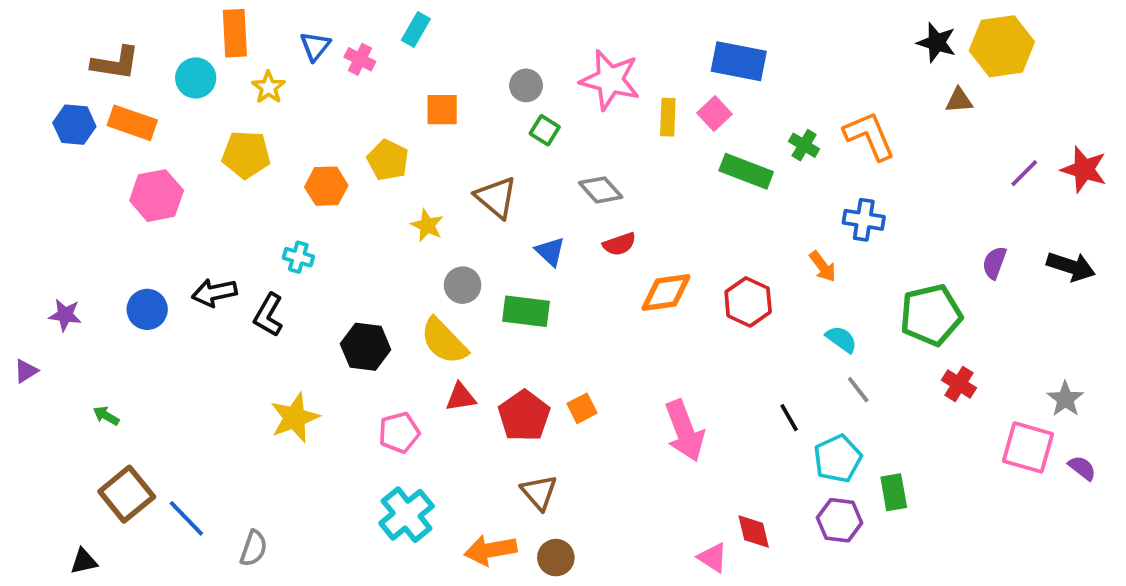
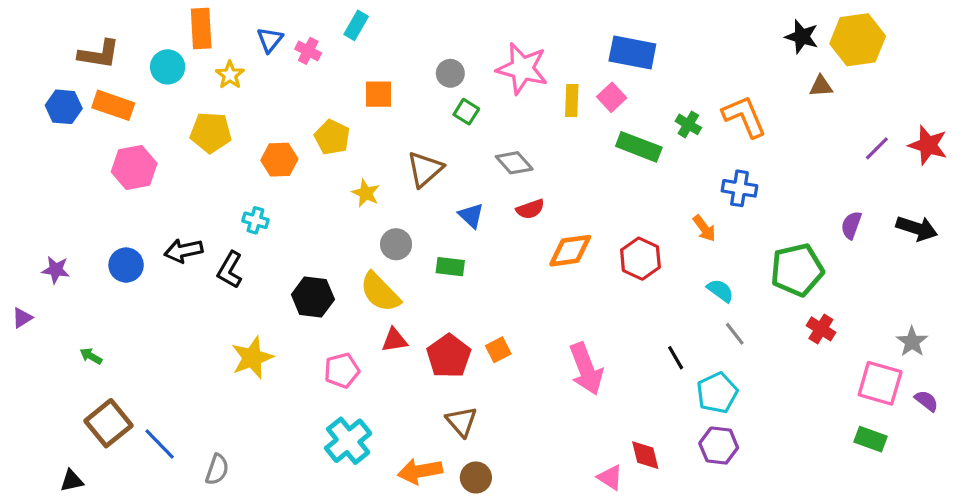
brown triangle: (496, 197) -> (425, 169), turned 39
green rectangle: (526, 311) -> (450, 267), size x0.7
green rectangle: (894, 492) -> (870, 439), moved, turned -60

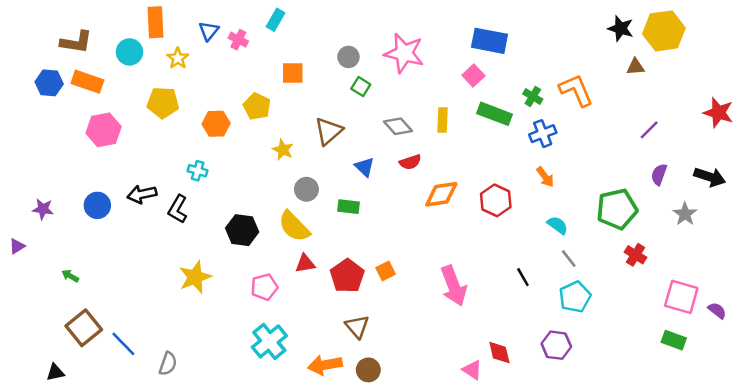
yellow rectangle: (572, 100) -> (443, 120), moved
purple line: (877, 148) -> (649, 130), moved
blue cross: (739, 188) -> (543, 134), moved, turned -30
gray star: (912, 342) -> (685, 214), moved
cyan pentagon: (717, 393) -> (575, 297), moved

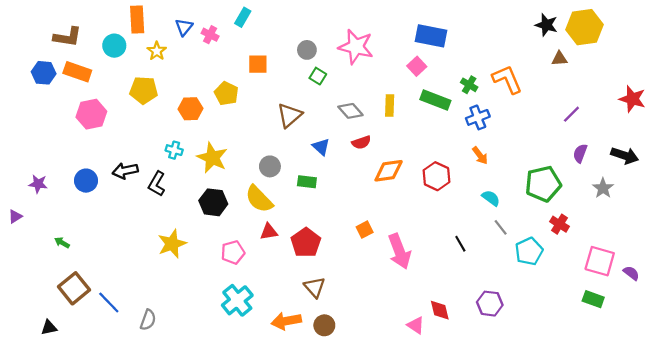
yellow star: (283, 150) -> (212, 158), moved, size x1.6
orange square: (386, 271) -> (365, 230), moved
cyan pentagon: (575, 297) -> (529, 251), moved

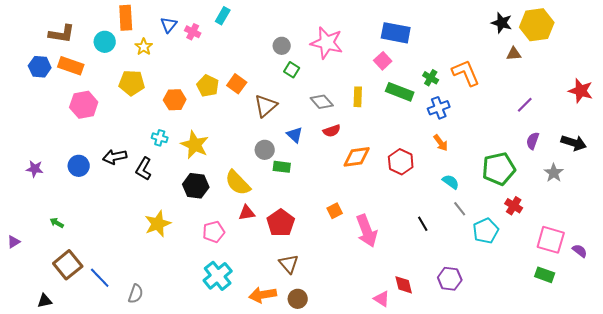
orange square: (258, 64) -> (237, 84), moved, turned 36
gray circle: (270, 166) -> (265, 150), moved
purple triangle: (15, 216) -> (14, 242), moved

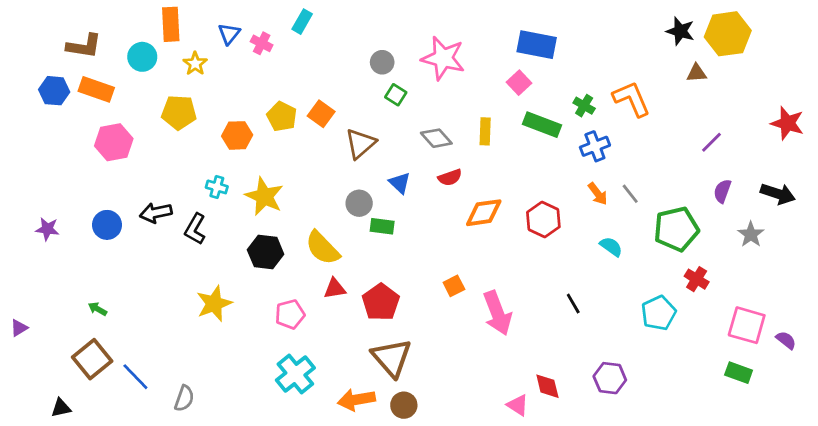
gray line: (460, 209) -> (630, 194), moved
green arrow: (57, 223) -> (98, 309), moved
brown triangle: (289, 264) -> (392, 358), size x1.5

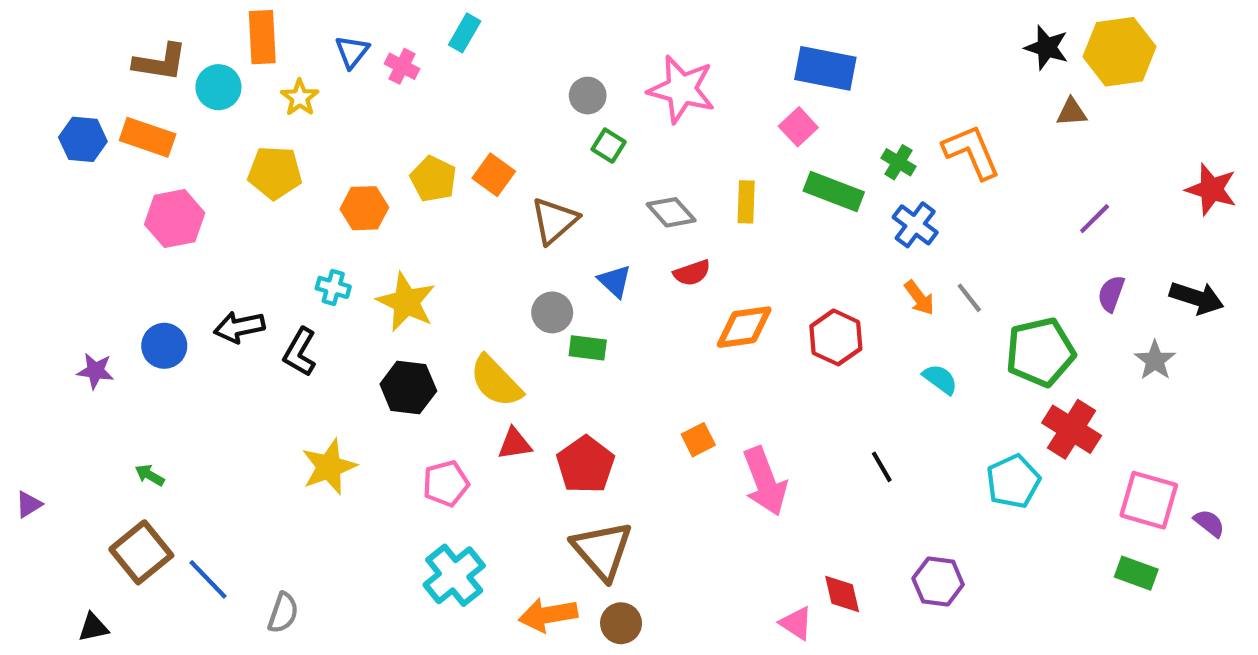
brown L-shape: (84, 46) -> (160, 62), moved
blue cross: (595, 146) -> (915, 225), turned -32
purple star: (47, 229) -> (95, 371), moved
red cross: (697, 279) -> (1072, 429), size x1.5

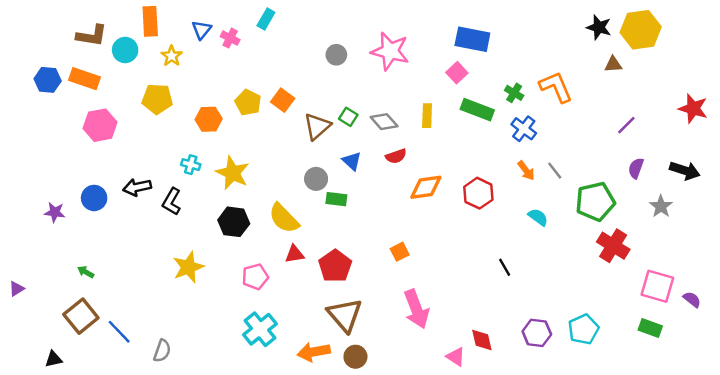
green square: (609, 146) -> (348, 117), moved
pink arrow: (765, 481) -> (416, 309), moved
cyan pentagon: (1013, 481) -> (583, 329), moved

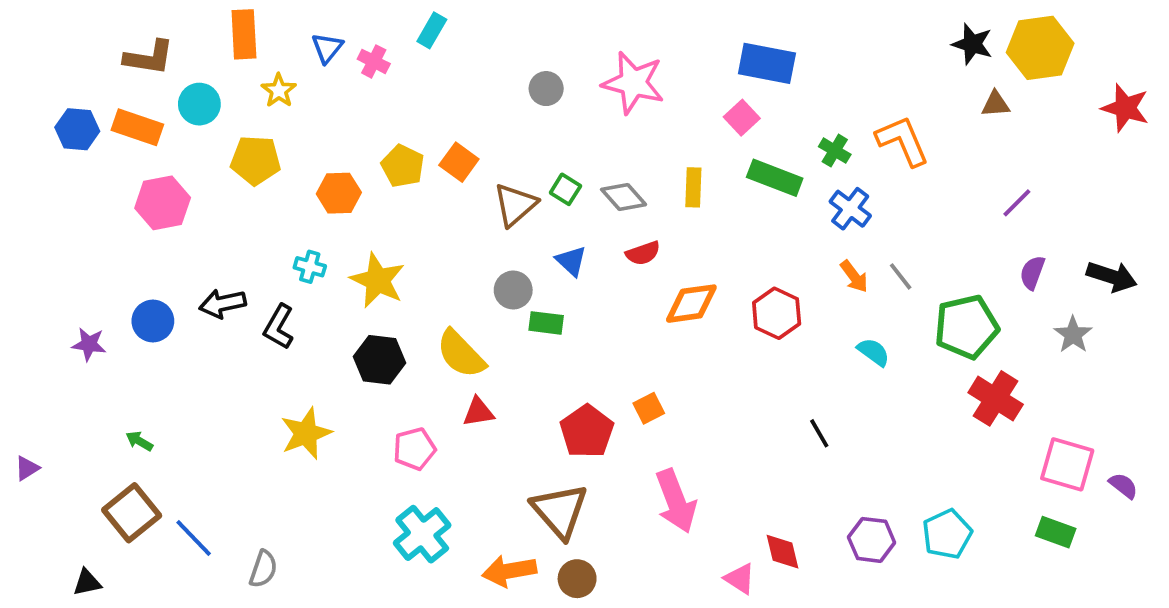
cyan circle: (125, 50) -> (199, 104), moved
red star: (693, 108) -> (1125, 108), moved
red pentagon: (335, 266) -> (587, 431), moved

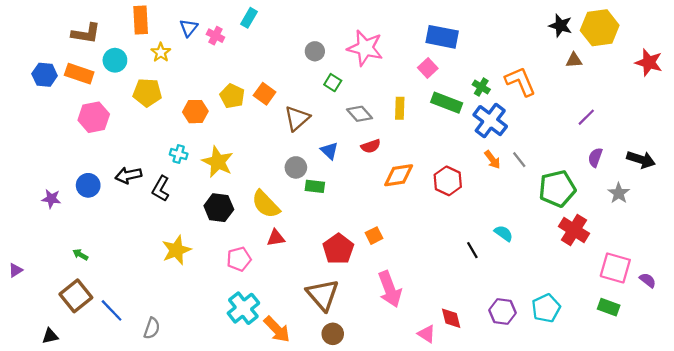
green square: (565, 189) -> (333, 83), moved
blue cross: (850, 209) -> (490, 121), size x1.4
cyan semicircle: (873, 352) -> (504, 233), moved
orange arrow: (509, 571) -> (277, 329), moved, turned -124

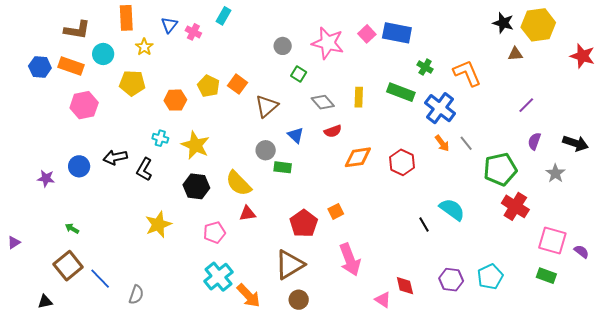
pink square: (428, 68) -> (367, 34), moved
green cross: (481, 87) -> (425, 67), moved
cyan semicircle: (504, 233) -> (452, 209), size x1.5
brown triangle: (323, 295) -> (290, 265), turned 40

